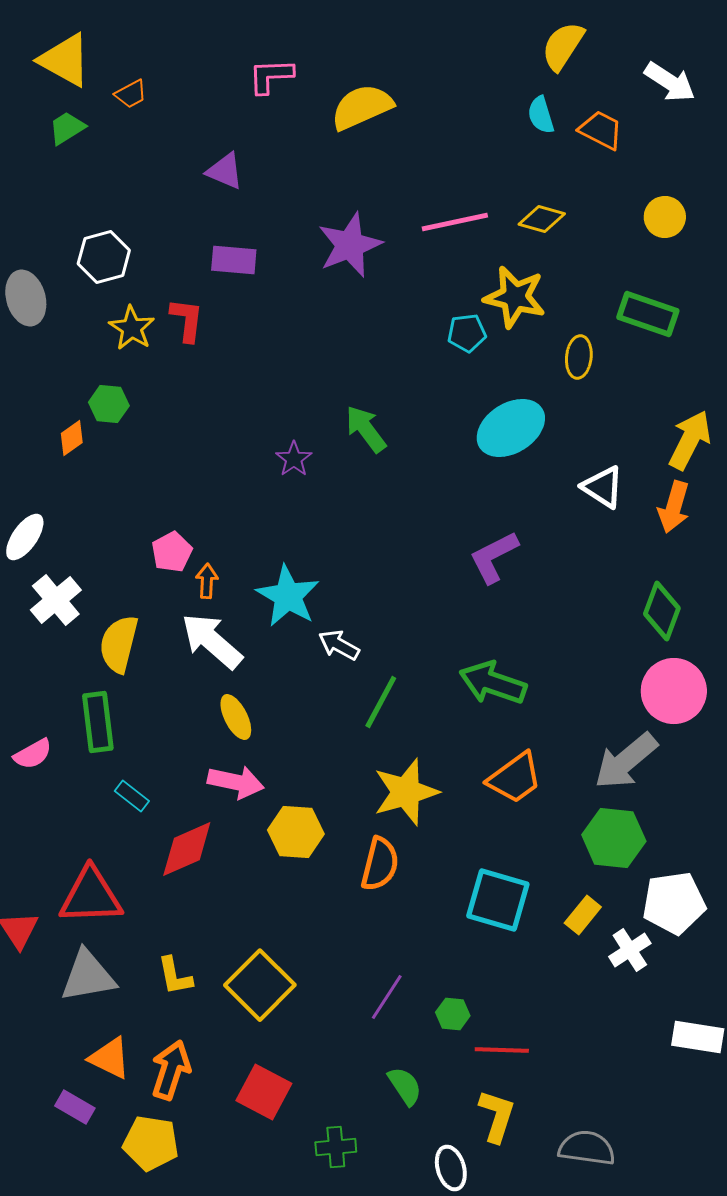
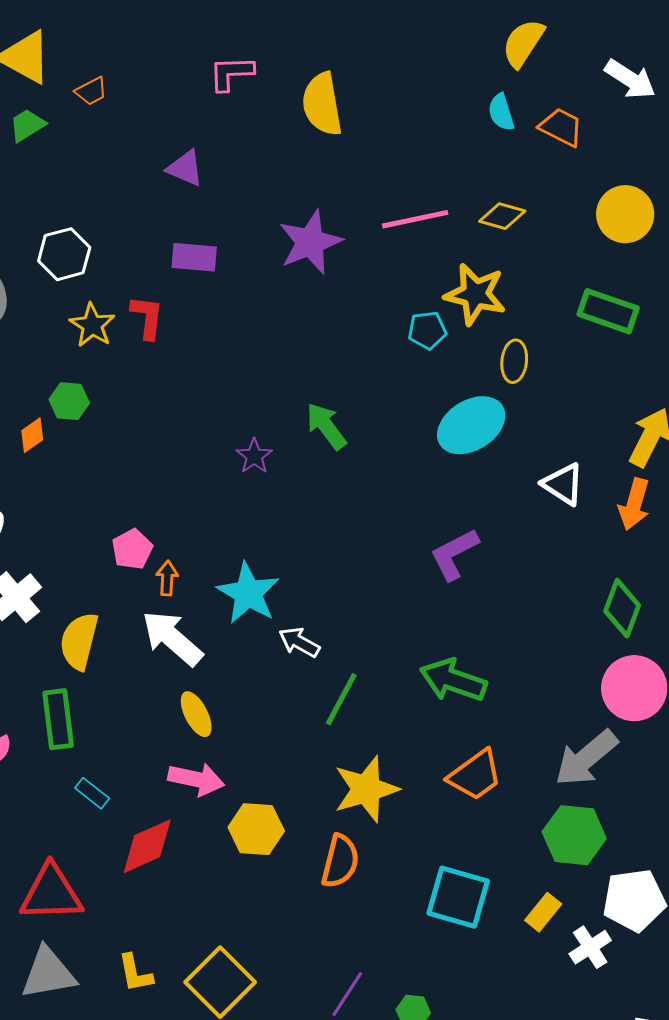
yellow semicircle: (362, 107) -> (322, 104), turned -76
yellow circle: (665, 217) -> (625, 214), size x1.4
yellow ellipse: (579, 357) -> (514, 361), moved

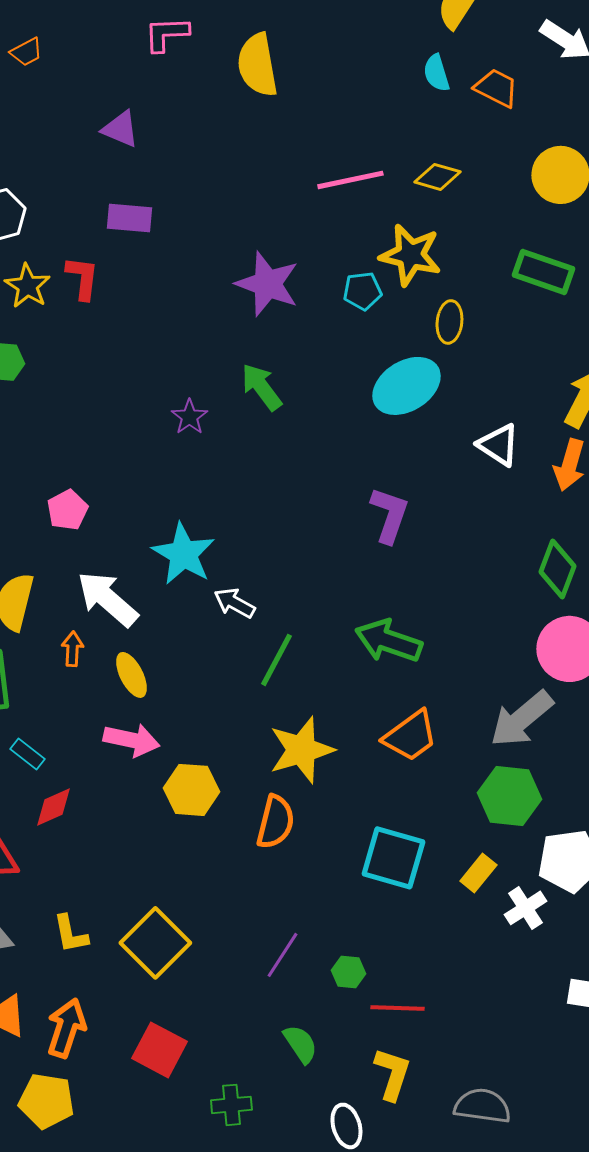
purple star: (310, 242) -> (267, 284), moved, turned -30
purple L-shape: (454, 554) -> (389, 515), turned 136
orange arrow: (167, 578) -> (72, 649), moved
red diamond: (147, 846) -> (53, 807), moved, size x0.7

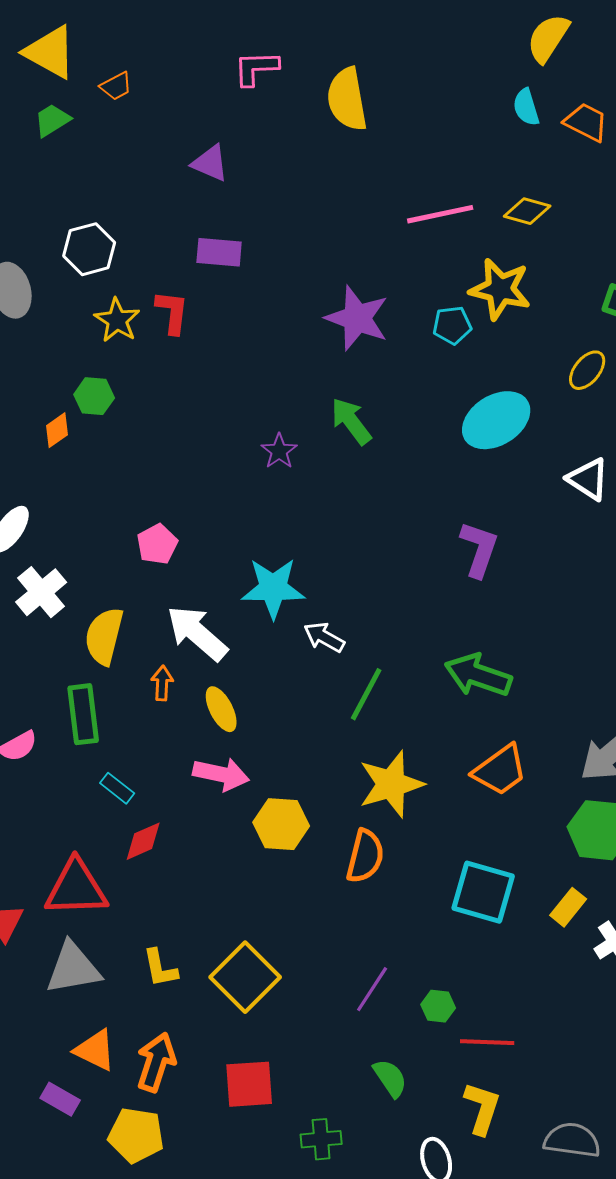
yellow ellipse: (449, 322) -> (587, 370), moved, turned 33
cyan star: (183, 554) -> (273, 588), turned -30
red square: (159, 1050) -> (249, 1084), turned -32

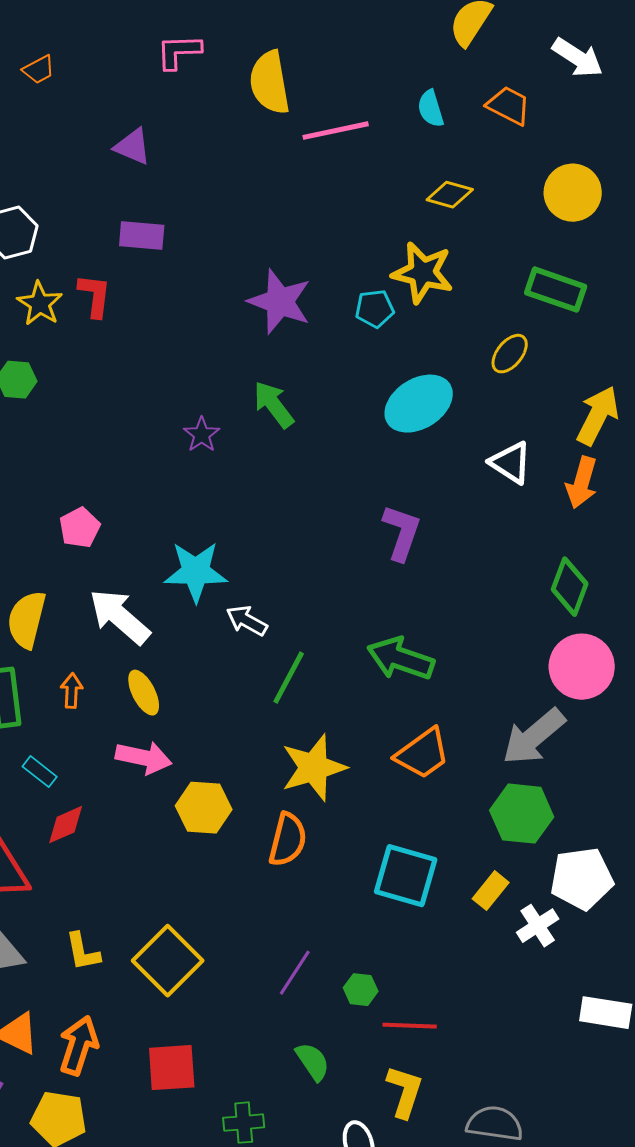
cyan semicircle: (526, 107) -> (431, 109), moved
pink line: (440, 214) -> (336, 131), moved
orange arrow: (162, 683) -> (72, 691), moved

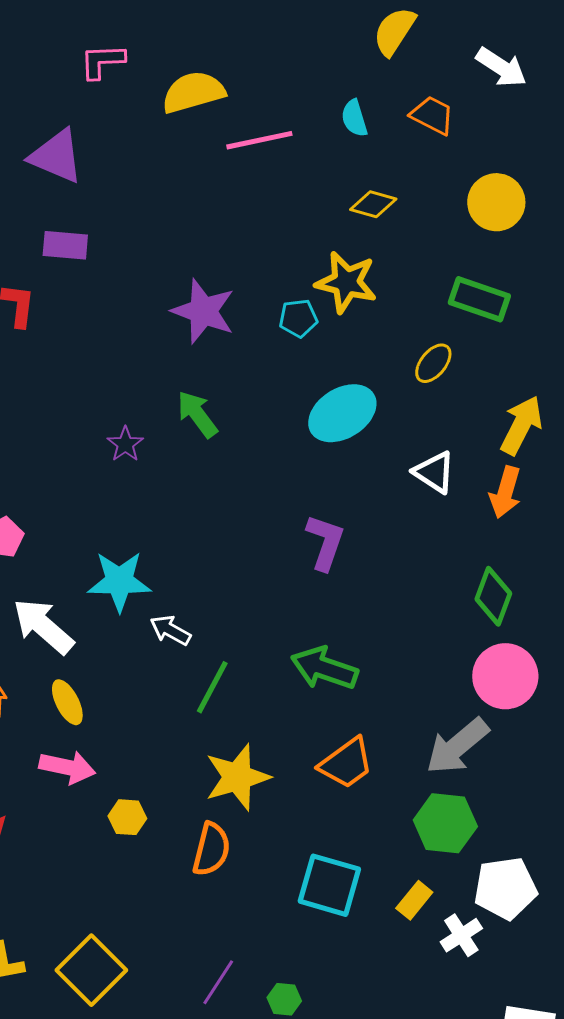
yellow semicircle: (270, 83) -> (193, 92), turned 84
purple triangle: (133, 147) -> (56, 156), size x1.5
yellow hexagon: (204, 808) -> (127, 817), size x0.7

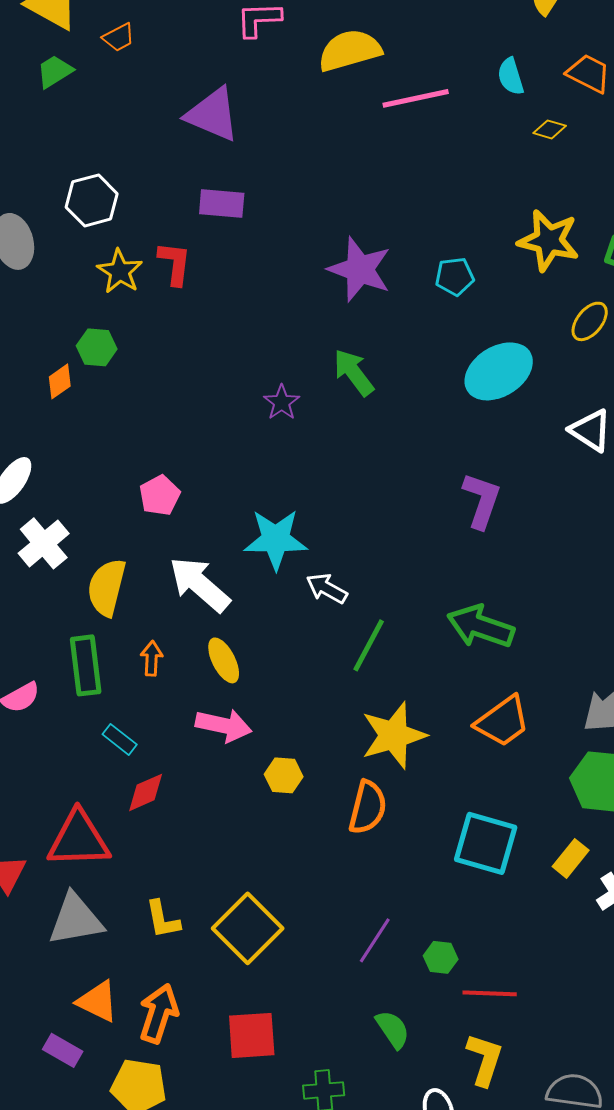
yellow diamond: (373, 204) -> (550, 129), moved, size x0.7
yellow star: (346, 282) -> (549, 240), moved

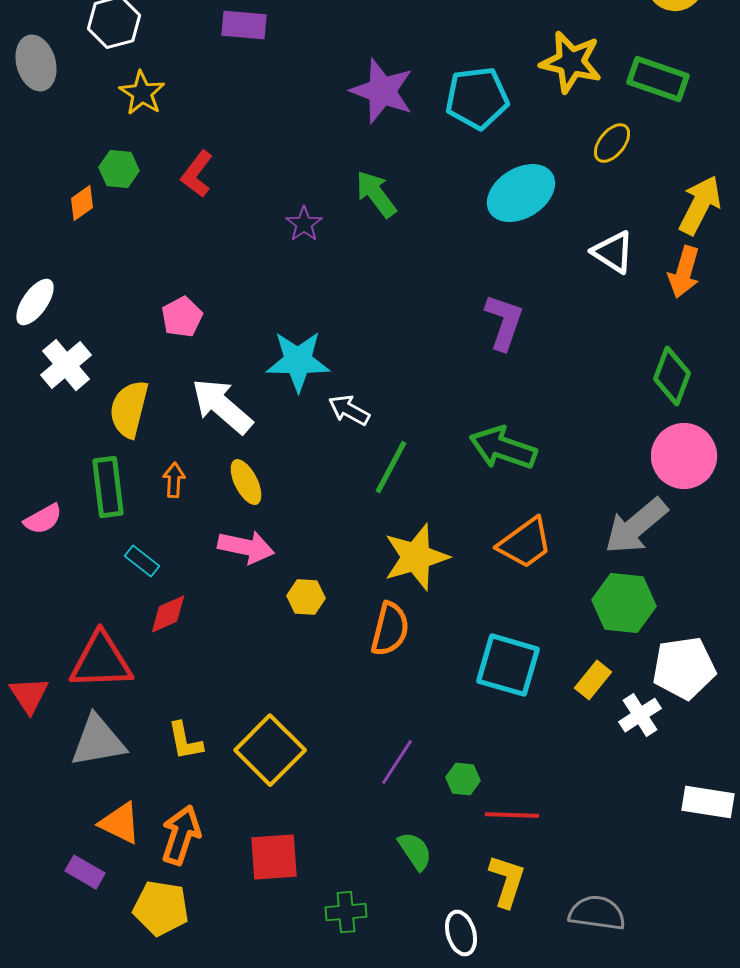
red L-shape: (175, 263) -> (197, 174), moved, turned -150
cyan pentagon: (455, 276) -> (477, 98), size x1.6

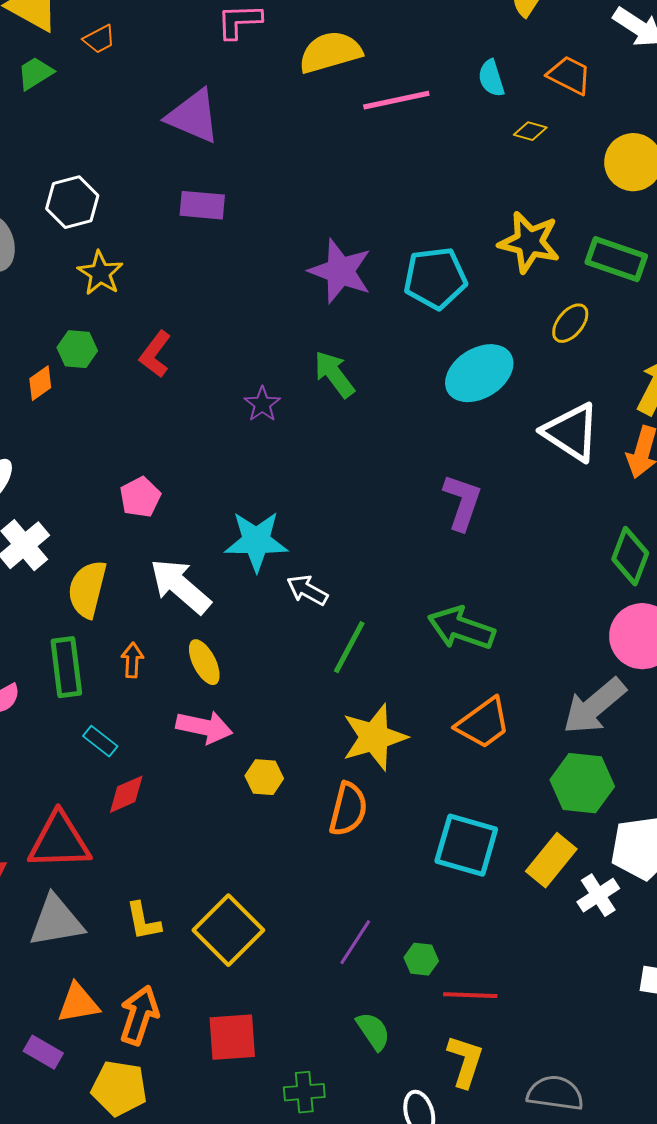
white triangle: (613, 252) -> (571, 432), size x1.4
yellow rectangle: (593, 680) -> (551, 860), size x1.4
orange triangle: (120, 823) -> (78, 1003), turned -36

